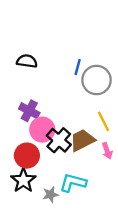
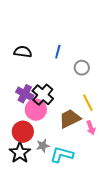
blue line: (78, 67) -> (58, 52), moved
gray circle: (97, 80) -> (82, 68), size x0.6
black cross: (59, 140) -> (43, 95), moved
gray star: (50, 194) -> (43, 146), moved

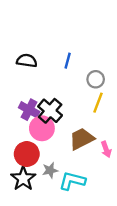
yellow line: (88, 103) -> (98, 103), moved, turned 48

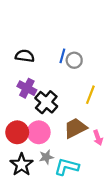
gray circle: (96, 79) -> (74, 60), moved
purple cross: (29, 110) -> (27, 88), moved
pink circle: (42, 128) -> (39, 132), moved
red circle: (27, 154) -> (17, 132), moved

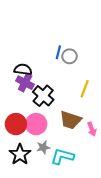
black semicircle: (25, 56) -> (23, 69), moved
brown trapezoid: (75, 128) -> (71, 120), turned -135

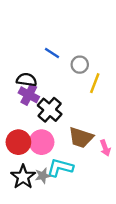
blue line: (58, 52) -> (52, 53), moved, turned -72
yellow line: (85, 89) -> (95, 83), moved
gray star: (43, 147) -> (43, 176), moved
cyan L-shape: (62, 156) -> (60, 168), moved

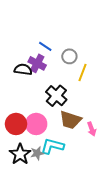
purple cross: (29, 95) -> (37, 63), moved
black cross: (50, 110) -> (56, 96), moved

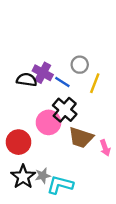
blue line: (45, 46) -> (62, 82), moved
pink circle: (36, 124) -> (49, 122), moved
cyan L-shape: (52, 146) -> (60, 185), moved

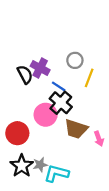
black semicircle: (27, 80) -> (25, 75), turned 54
blue line: (62, 82) -> (59, 86), moved

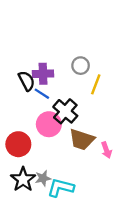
purple cross: (40, 68) -> (43, 74), turned -30
blue line: (59, 86) -> (42, 94), moved

